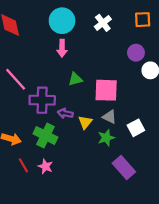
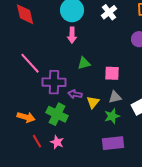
pink square: (106, 90) -> (112, 73), size x0.7
gray triangle: (109, 117) -> (115, 97), turned -40
purple rectangle: (124, 168) -> (113, 143), moved, turned -55

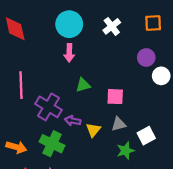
pink line: (30, 63) -> (21, 85), turned 40
purple cross: (54, 82) -> (49, 107), turned 30
green star: (112, 116) -> (126, 151), moved

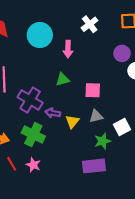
cyan circle: (69, 24) -> (40, 35), moved
pink arrow: (69, 53) -> (68, 49), moved

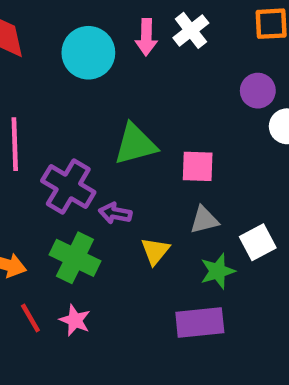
pink arrow: (68, 49) -> (146, 37), moved
green triangle: (63, 79) -> (135, 144), size x1.5
yellow triangle: (72, 122) -> (155, 251), moved

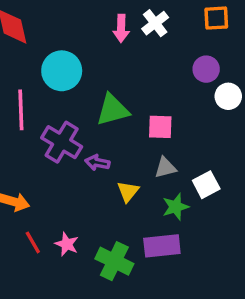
cyan circle: (88, 53) -> (62, 71), moved
green cross: (75, 258) -> (114, 261), moved

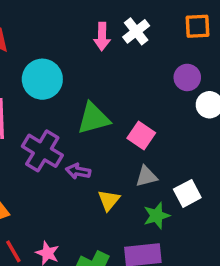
pink square: (160, 127) -> (141, 135), turned 32

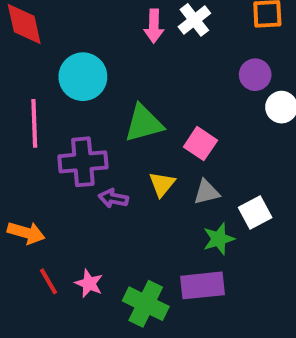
purple cross: (42, 151) -> (83, 162), turned -36
purple arrow: (78, 171) -> (113, 198), moved
yellow triangle: (109, 200) -> (162, 184), moved

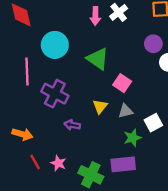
green triangle: (144, 123) -> (98, 59), moved, turned 50
purple cross: (83, 162) -> (55, 94), turned 32
purple arrow: (113, 198) -> (72, 125), moved

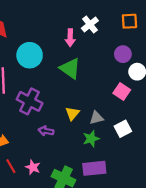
pink arrow: (95, 16) -> (70, 38), moved
pink square: (122, 83) -> (122, 91), moved
green star: (132, 138) -> (91, 139), moved

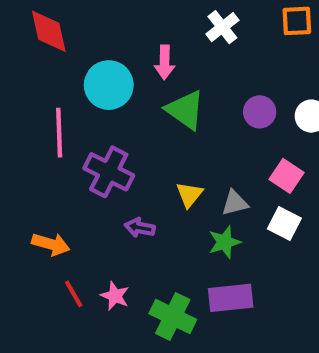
pink arrow: (70, 38) -> (165, 62), moved
purple circle: (123, 54) -> (260, 112), moved
pink square: (122, 91) -> (286, 176), moved
white square: (123, 129) -> (284, 224), turned -35

